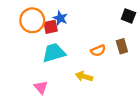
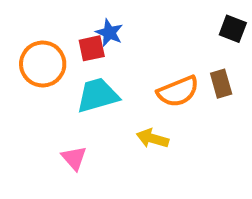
orange circle: (32, 20) -> (43, 64), moved
orange semicircle: (98, 51) -> (178, 91), size x1.5

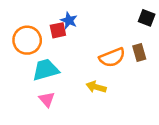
cyan trapezoid: (98, 95) -> (46, 70), moved

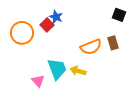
red square: (58, 30) -> (47, 25), turned -32
cyan trapezoid: (46, 70) -> (57, 69), moved, turned 85

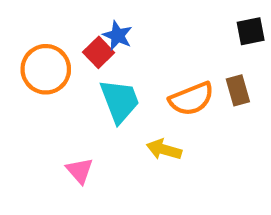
black square: (119, 15) -> (251, 31), turned -32
cyan trapezoid: (57, 69) -> (120, 101), moved

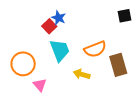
orange circle: (46, 69) -> (23, 64), moved
brown rectangle: (238, 90) -> (118, 65), moved, size x1.5

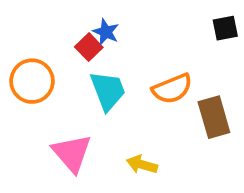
orange circle: (23, 64) -> (32, 81), moved
yellow arrow: (82, 74) -> (142, 165), moved
pink triangle: (40, 85) -> (72, 153), size x1.6

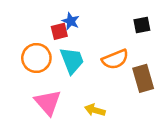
black square: (225, 28) -> (142, 25), moved
red square: (89, 47) -> (59, 31), turned 30
orange circle: (32, 81) -> (36, 58), moved

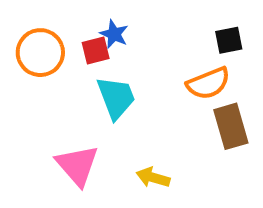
orange circle: (36, 58) -> (40, 53), moved
orange semicircle: (115, 59) -> (208, 83), moved

